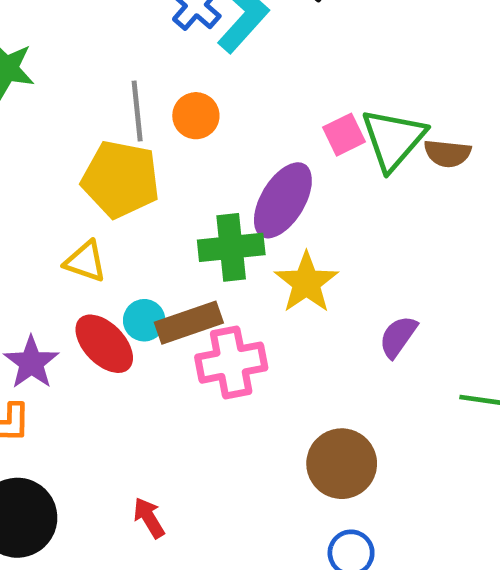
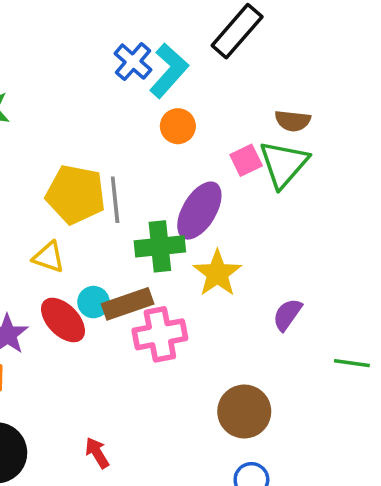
gray line: (137, 111) -> (115, 200), moved
orange circle: (196, 116) -> (178, 126), moved
brown semicircle: (447, 153) -> (293, 121), moved

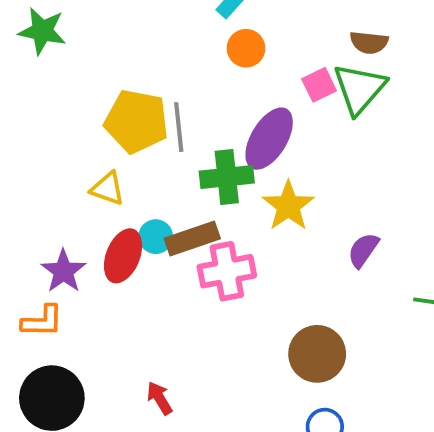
red ellipse: (63, 320) -> (123, 256), turned 66

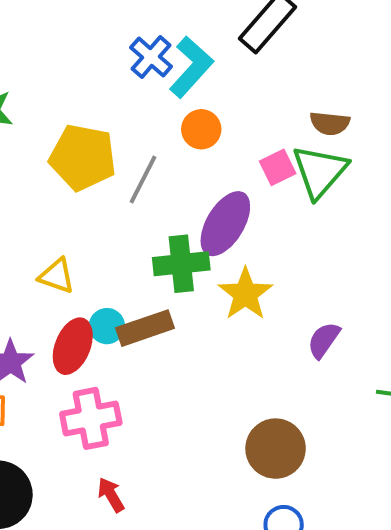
yellow pentagon: (136, 121) -> (83, 157), moved
gray line: (179, 127) -> (143, 179), moved, turned 33
pink cross: (227, 271) -> (91, 418), moved

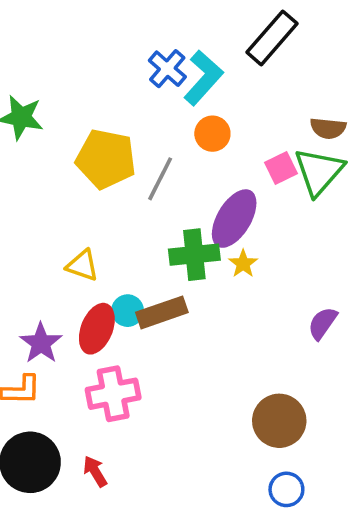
yellow star: (245, 294) -> (243, 264), moved, size x0.6
red arrow: (111, 495) -> (95, 471), moved

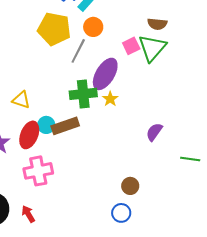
yellow pentagon: (106, 159) -> (54, 29), moved
gray line: (160, 179) -> (78, 51), moved
brown circle: (279, 421) -> (130, 186), size x0.6
blue circle: (286, 489) -> (121, 213), moved

